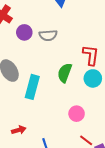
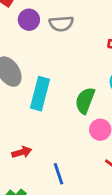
green semicircle: (65, 73) -> (85, 101), moved

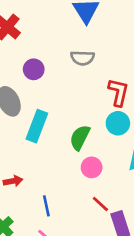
purple circle: (29, 20) -> (34, 69), moved
gray semicircle: (61, 24) -> (82, 58), moved

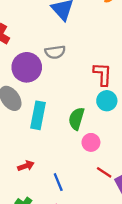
gray semicircle: (82, 58) -> (55, 52), moved
purple circle: (34, 69) -> (27, 67), size x1.6

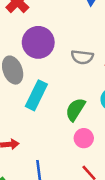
gray semicircle: (55, 52) -> (82, 57), moved

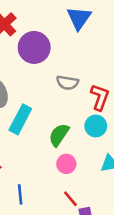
purple circle: (38, 42) -> (34, 47), moved

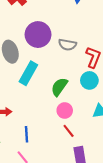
purple circle: (34, 47) -> (38, 35), moved
red line: (70, 199) -> (69, 131), moved

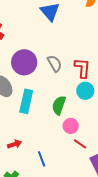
gray semicircle: (67, 45) -> (55, 63), turned -114

